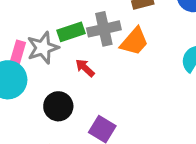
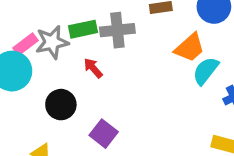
orange trapezoid: (134, 41) -> (190, 48), moved
pink rectangle: (18, 53) -> (25, 44), turned 30

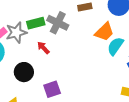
gray cross: (117, 30) -> (58, 23), turned 35
purple square: (104, 134) -> (52, 89), turned 36

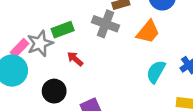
gray cross: (58, 23) -> (105, 24), moved
cyan semicircle: (115, 46) -> (156, 72), moved

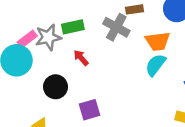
orange trapezoid: (148, 32) -> (158, 41), turned 35
cyan semicircle: (156, 72) -> (156, 65), moved

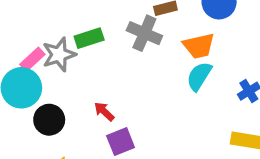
red arrow: (81, 58) -> (104, 112), moved
black circle: (56, 87) -> (49, 120), moved

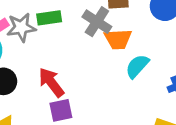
orange trapezoid: (199, 46) -> (118, 39), moved
red arrow: (104, 112) -> (51, 82), size x1.6

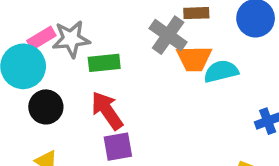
green rectangle: (49, 18) -> (104, 63), moved
cyan semicircle: (137, 66) -> (221, 71), moved, turned 32

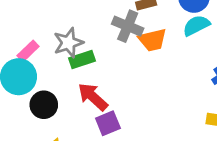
gray star: (71, 39) -> (68, 43), moved
cyan semicircle: (221, 71) -> (196, 25), moved

